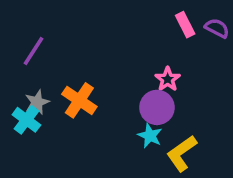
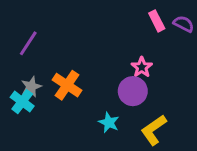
cyan star: (150, 136) -> (109, 122), moved

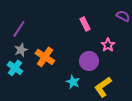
pink rectangle: (157, 21) -> (85, 24), moved
pink star: (142, 67) -> (108, 45), moved
gray star: (31, 87) -> (21, 50), moved

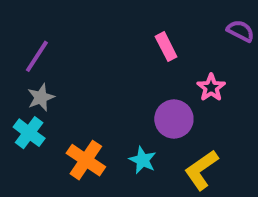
orange cross: (45, 57) -> (86, 160), moved

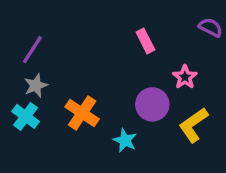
orange cross: (86, 160) -> (82, 113), moved
yellow L-shape: (201, 170) -> (193, 125), moved

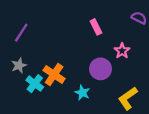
gray star: (36, 86) -> (19, 65), moved
cyan cross: (26, 116) -> (35, 84), moved
yellow L-shape: (193, 125) -> (128, 98), moved

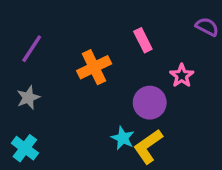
orange cross: (54, 75) -> (94, 67), moved, turned 30
cyan cross: (35, 84) -> (25, 148), moved
yellow L-shape: (128, 98) -> (148, 146), moved

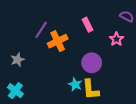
purple line: (32, 49) -> (41, 30), moved
pink star: (182, 76) -> (116, 39), moved
yellow L-shape: (148, 146) -> (91, 90), turned -60

